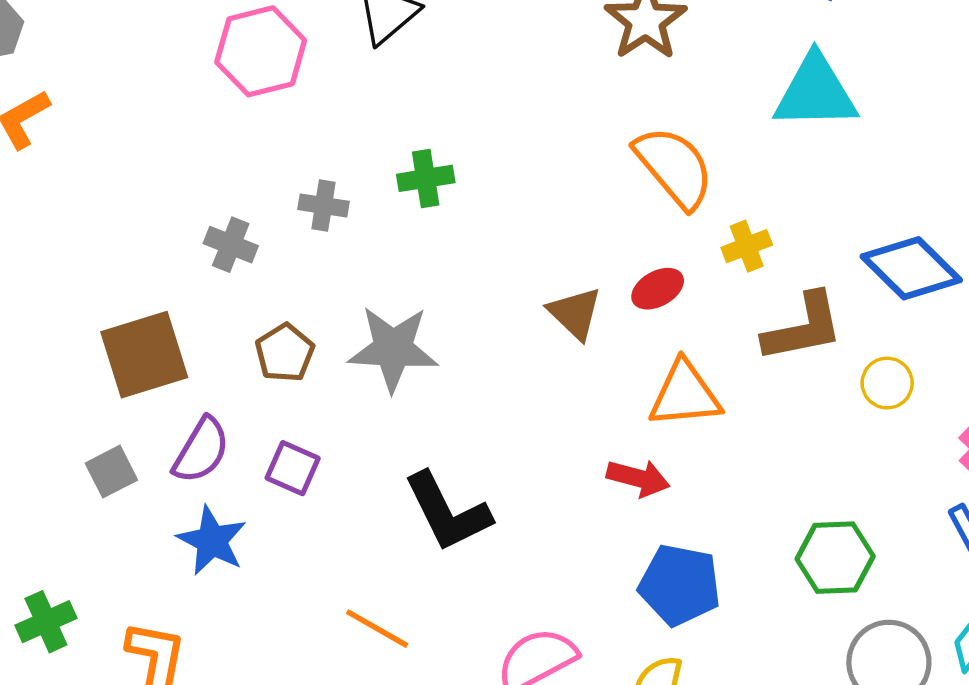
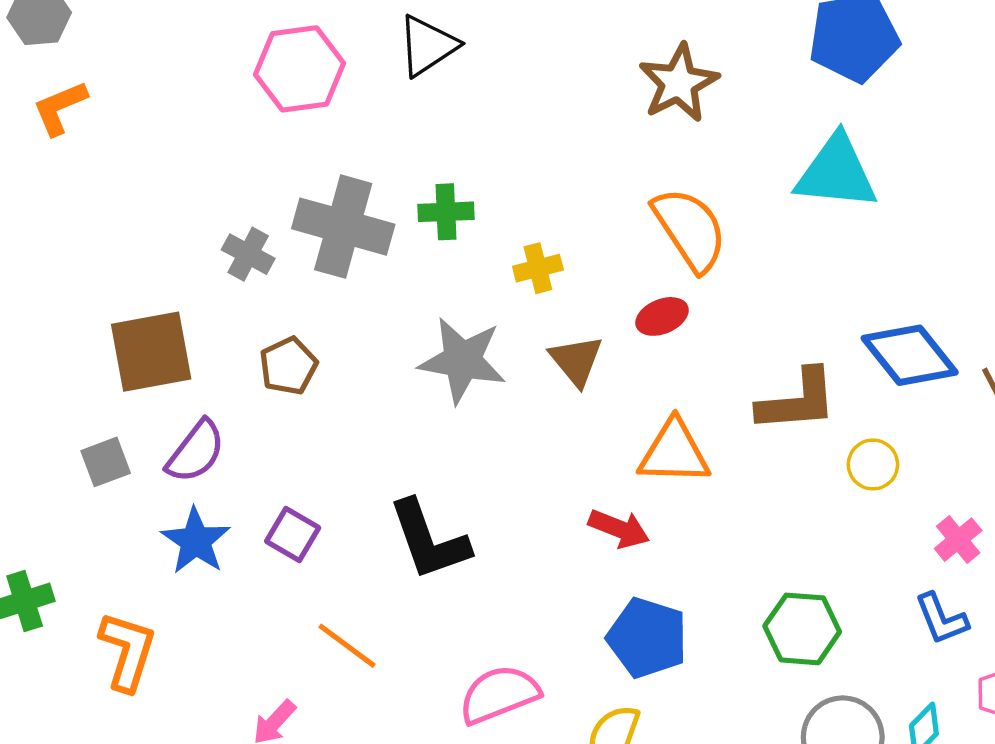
gray cross: (324, 205) -> (343, 227), size x2.0
yellow cross: (747, 246) -> (538, 268), moved
red ellipse: (658, 289) -> (662, 316), moved
gray star: (393, 349) -> (462, 360), moved
purple square: (293, 468) -> (293, 534), moved

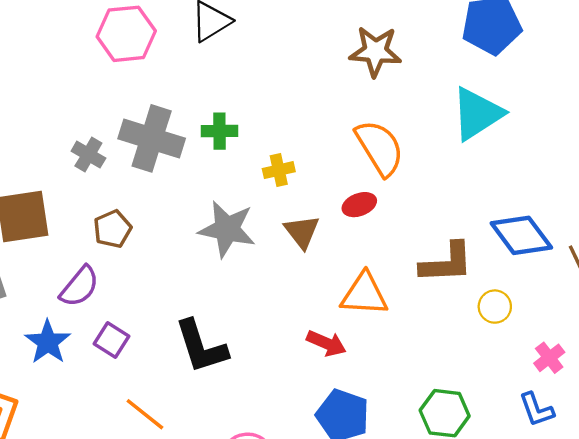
brown star: (679, 83) -> (375, 51), turned 30
cyan triangle: (836, 172) -> (477, 114), turned -40
purple semicircle: (196, 452) -> (79, 287), moved

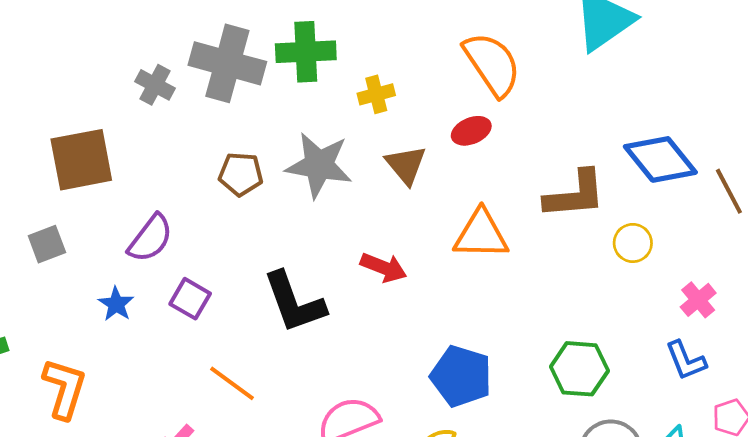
green cross: (219, 131) -> (306, 52), size x1.4
brown pentagon: (112, 229) -> (241, 174), moved, turned 30
blue star: (48, 342) -> (116, 304), size x0.7
red arrow: (326, 343) -> (384, 267), moved

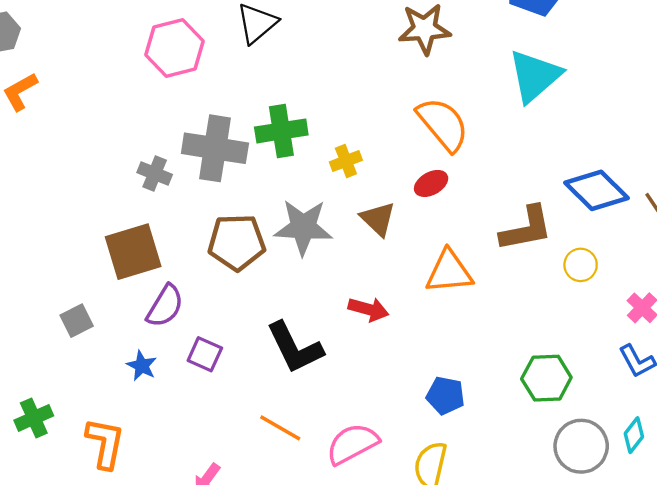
brown square: (81, 160) -> (133, 252), moved
brown pentagon: (241, 174) -> (237, 242), size x1.5
blue pentagon: (461, 376) -> (445, 396), size x0.7
orange line: (232, 383) -> (280, 428), moved

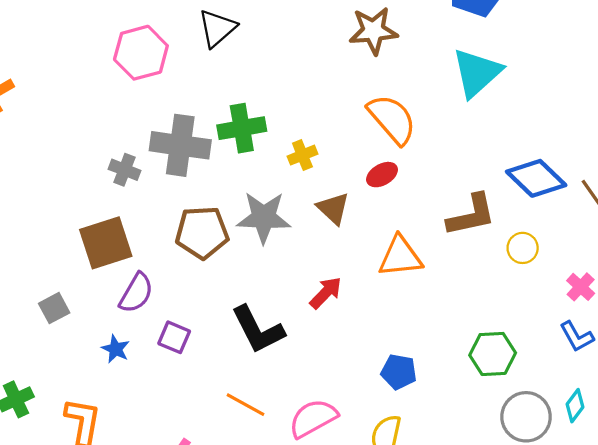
red arrow: (368, 309) -> (326, 293), turned -60

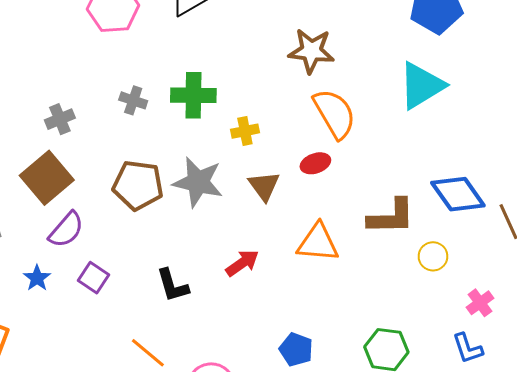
brown star: (373, 31) -> (311, 51), moved
gray cross: (180, 145) -> (133, 100), size x0.5
gray cross: (124, 170) -> (60, 119), moved, turned 36
brown square: (106, 243) -> (47, 178), turned -33
black L-shape: (258, 330) -> (172, 285), size x0.7

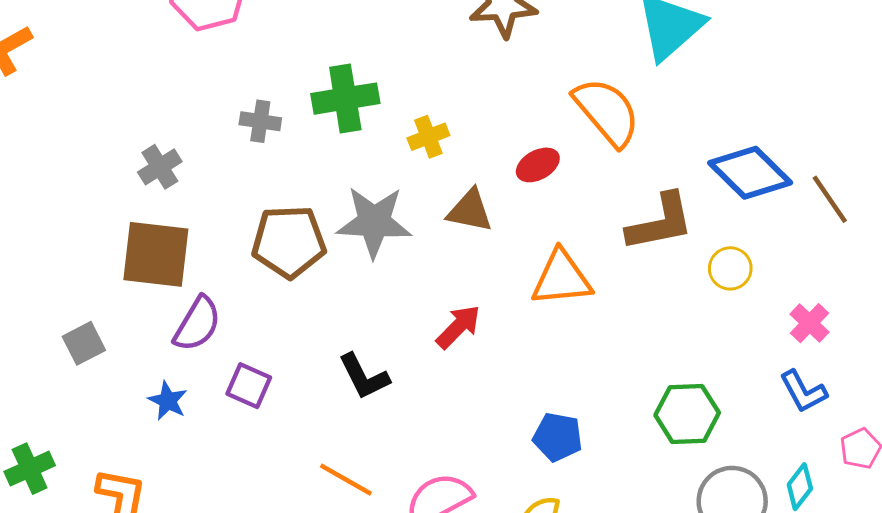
orange semicircle: (335, 114) -> (607, 112), moved
brown square: (47, 178) -> (156, 254), turned -33
brown triangle: (264, 186) -> (470, 211), turned -32

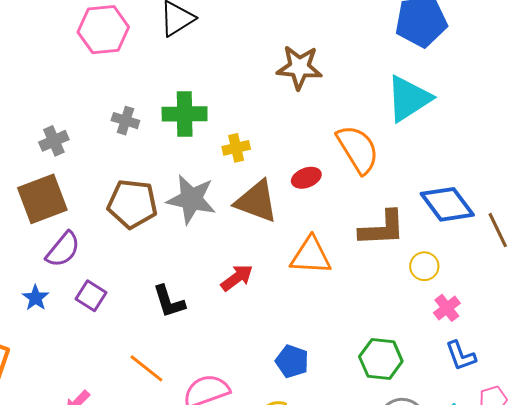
brown triangle: (470, 211) -> (256, 201), size x1.4
brown square: (156, 254) -> (42, 199), turned -36
pink cross: (810, 323) -> (447, 308), moved

